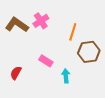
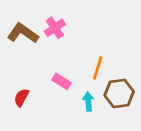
orange line: (73, 32) -> (98, 68), moved
brown hexagon: (89, 52) -> (119, 93), moved

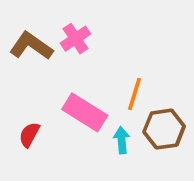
pink rectangle: (62, 81) -> (85, 112), size x1.6

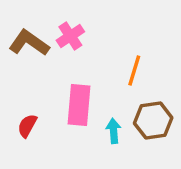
orange line: (135, 94) -> (134, 70), moved
pink rectangle: (85, 112) -> (79, 105), turned 63

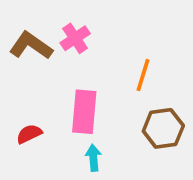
red semicircle: (27, 126) -> (29, 134), turned 35
cyan arrow: (113, 131) -> (93, 158), moved

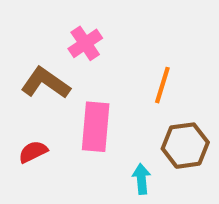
brown L-shape: (31, 46) -> (46, 83), moved
cyan arrow: (93, 158) -> (141, 179), moved

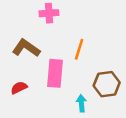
pink cross: (85, 43) -> (49, 13), moved, turned 30
orange line: (162, 85) -> (79, 49), moved

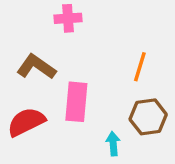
orange line: (79, 49) -> (140, 67), moved
red semicircle: (19, 88) -> (26, 122), size x1.6

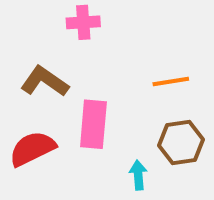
orange line: (140, 67) -> (171, 81), turned 64

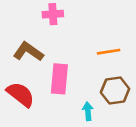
red semicircle: (32, 149) -> (21, 94), turned 64

